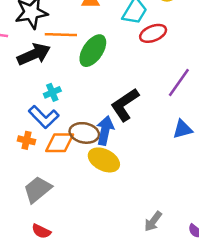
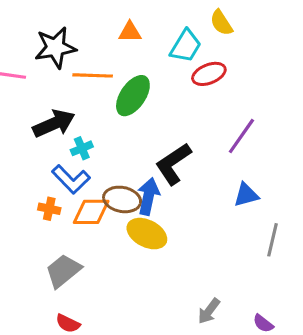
black arrow: (34, 54) -> (54, 124), moved

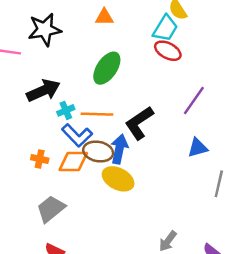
cyan trapezoid: (186, 46) -> (165, 28), moved
red ellipse: (209, 74) -> (168, 51), turned 50
orange line: (93, 75) -> (97, 114), moved
blue L-shape: (71, 179) -> (77, 135), moved

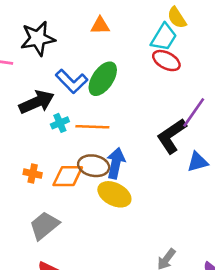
black L-shape: (139, 123) -> (172, 136), moved
blue L-shape: (77, 135) -> (72, 81), moved

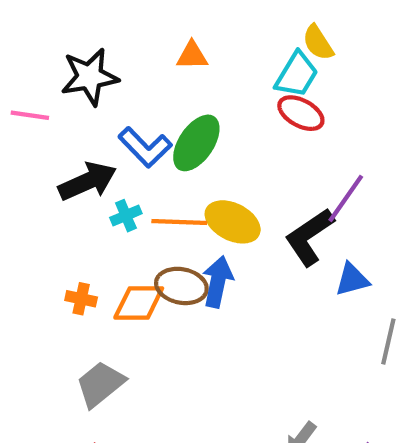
yellow ellipse: (114, 194) -> (233, 222), moved

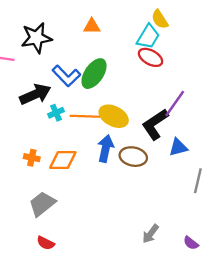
brown ellipse: (181, 286) -> (133, 157), moved

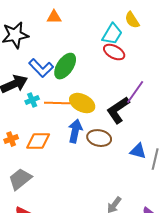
yellow semicircle: (160, 19) -> (132, 20), moved
orange triangle: (92, 26) -> (54, 17), moved
blue triangle: (178, 147) -> (138, 151), moved, turned 30
orange cross: (32, 158) -> (11, 139), turned -32

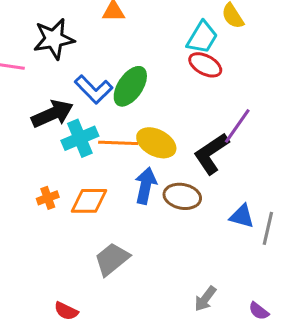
cyan cross: (32, 100) -> (80, 138), size x1.6
gray trapezoid: (20, 179) -> (112, 259), moved

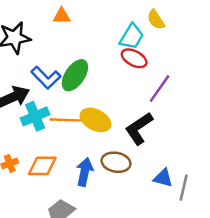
purple line: (237, 126) -> (160, 89), moved
blue arrow: (146, 186) -> (85, 172), moved

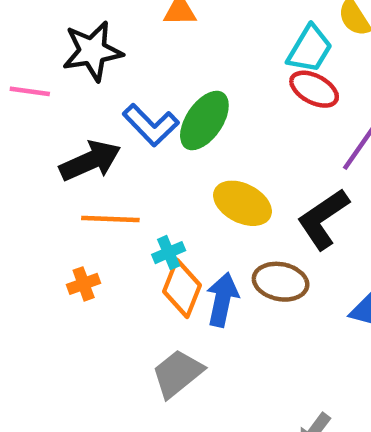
cyan cross: (35, 116) -> (169, 253), moved, size x0.6
orange line: (65, 120) -> (110, 219), moved
orange diamond: (42, 166) -> (182, 288), moved, turned -68

